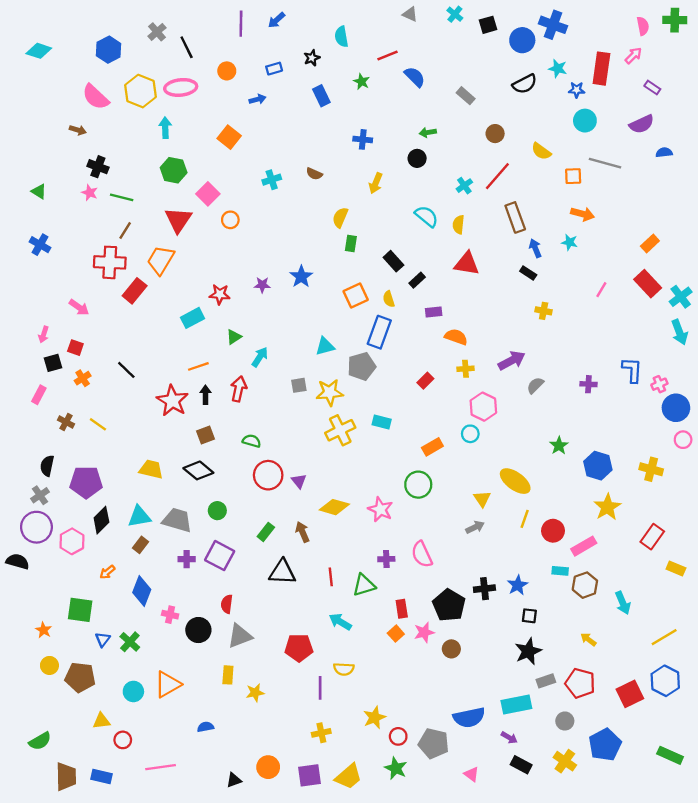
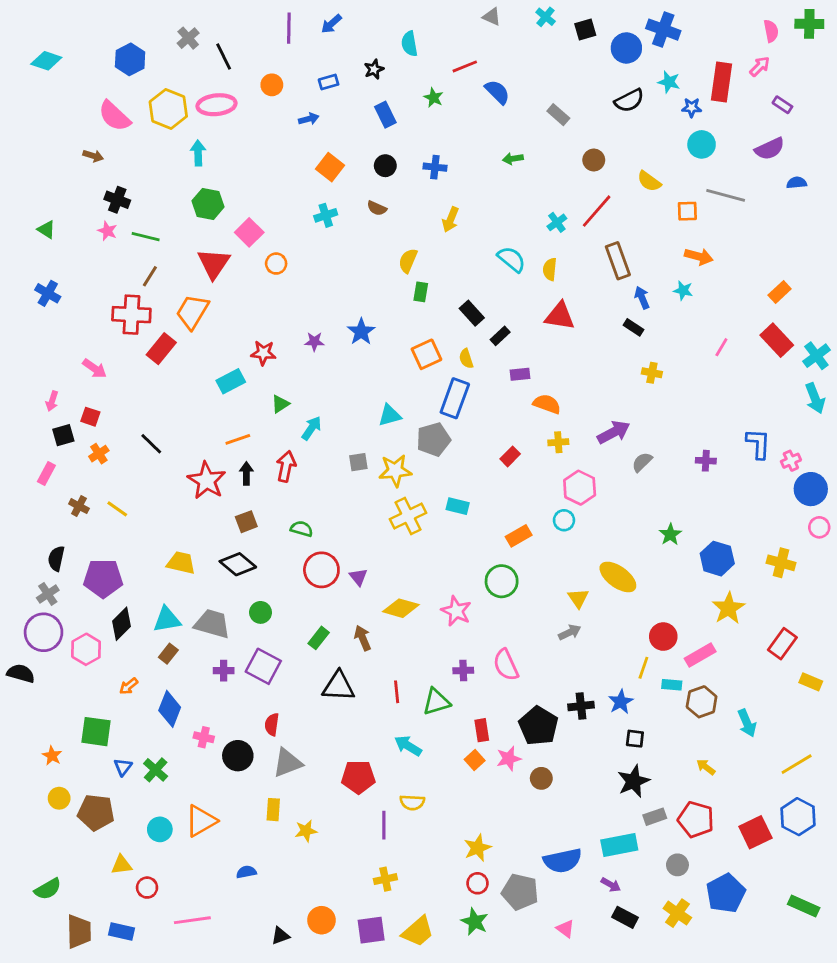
orange square: (229, 137) -> (330, 167), moved
black circle: (417, 158) -> (385, 166), moved
yellow line: (525, 519) -> (643, 668), moved
yellow star: (375, 717) -> (477, 848), moved

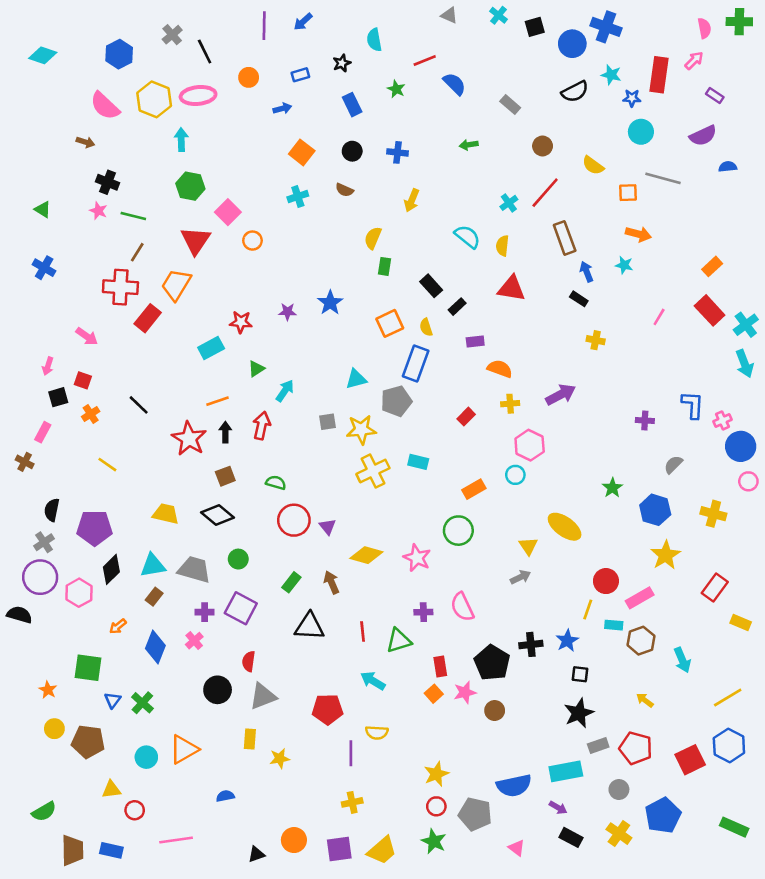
gray semicircle: (642, 462) -> (673, 465), moved
brown cross: (79, 506) -> (25, 462), moved
pink cross: (204, 737) -> (194, 641), moved, turned 36

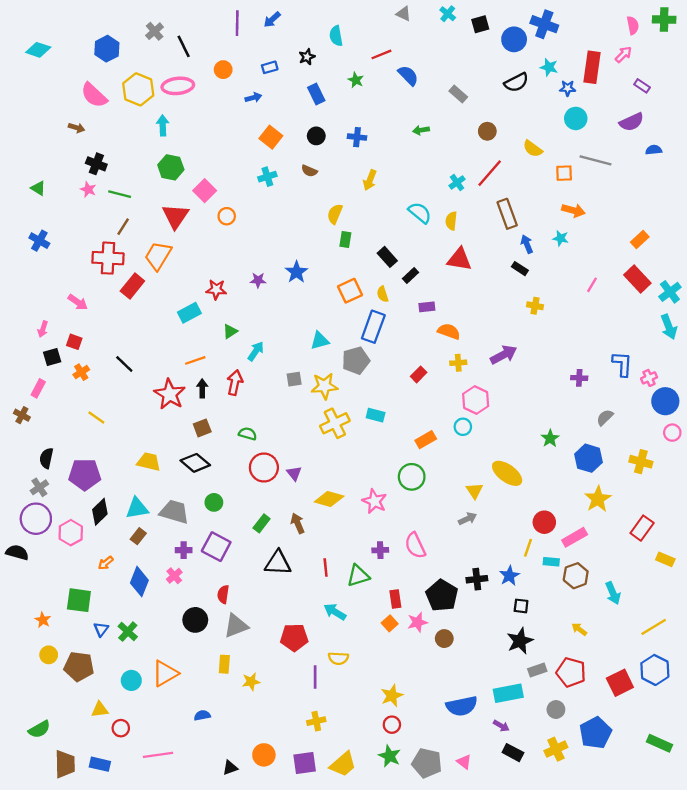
gray pentagon: (475, 814) -> (427, 763), moved
yellow cross: (619, 834) -> (556, 749), turned 30

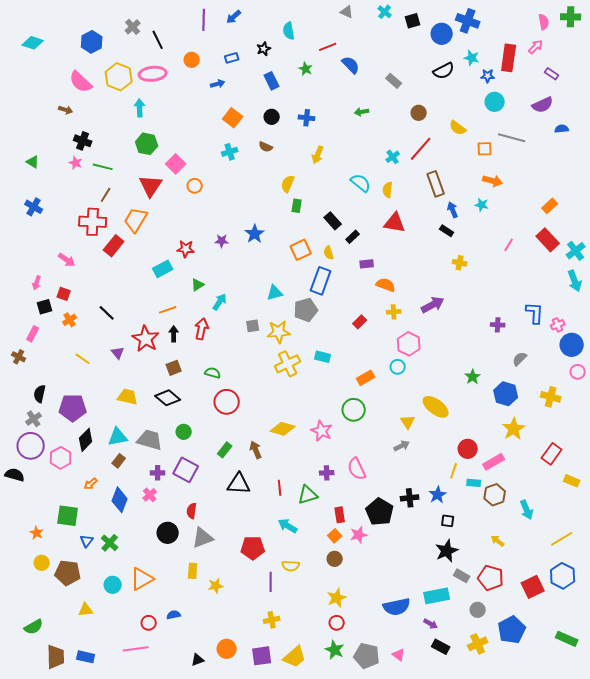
purple triangle: (294, 473) -> (118, 353), moved
brown circle: (444, 639) -> (335, 559), moved
gray rectangle: (537, 670) -> (462, 576), turned 49
red circle: (121, 728) -> (149, 623), moved

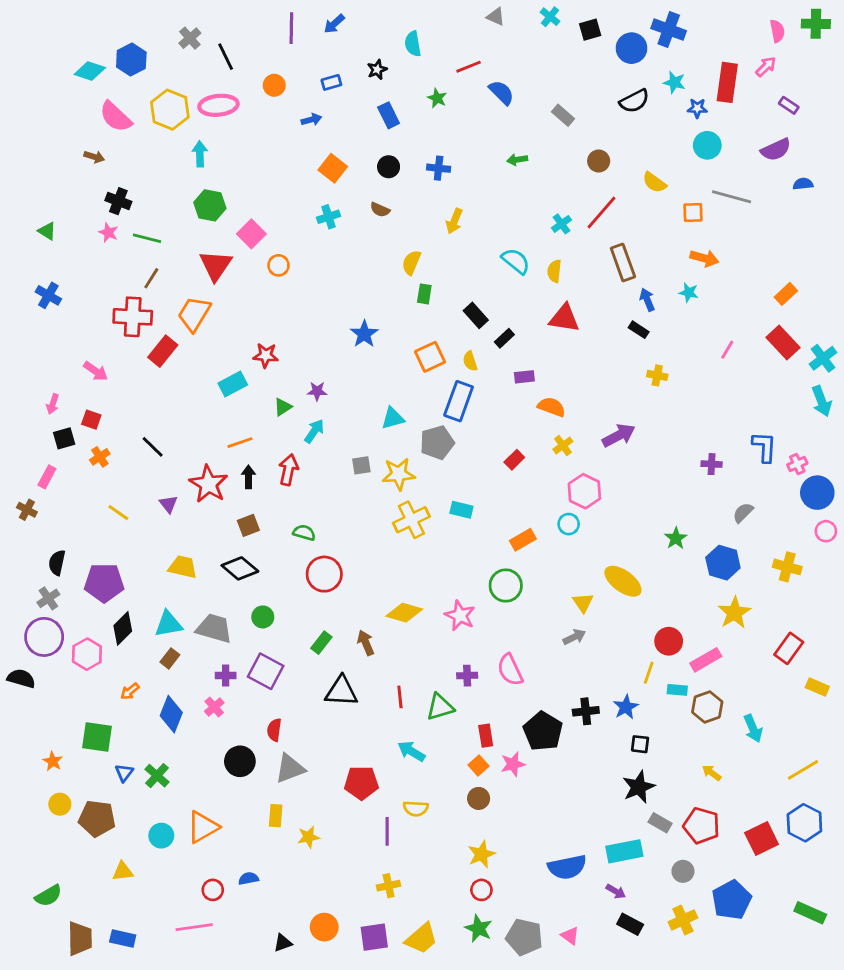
cyan diamond: (33, 43) -> (90, 71), moved
purple star: (222, 241) -> (317, 391), moved
yellow cross: (394, 312) -> (563, 445), turned -32

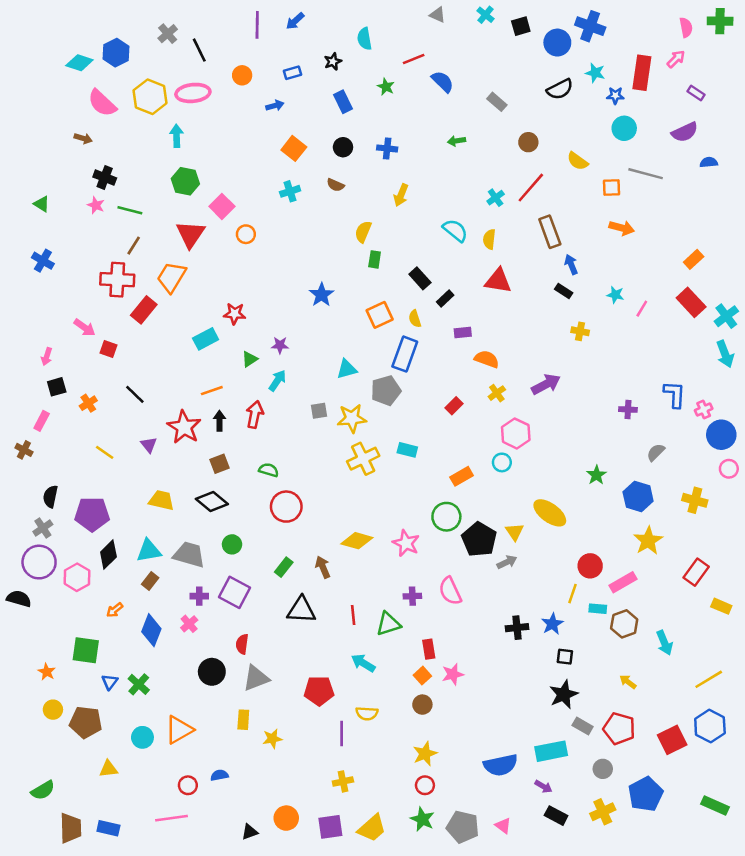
cyan star: (689, 293) -> (615, 295), moved
red square: (91, 420) -> (108, 349), moved
black pentagon: (543, 731) -> (479, 539), moved

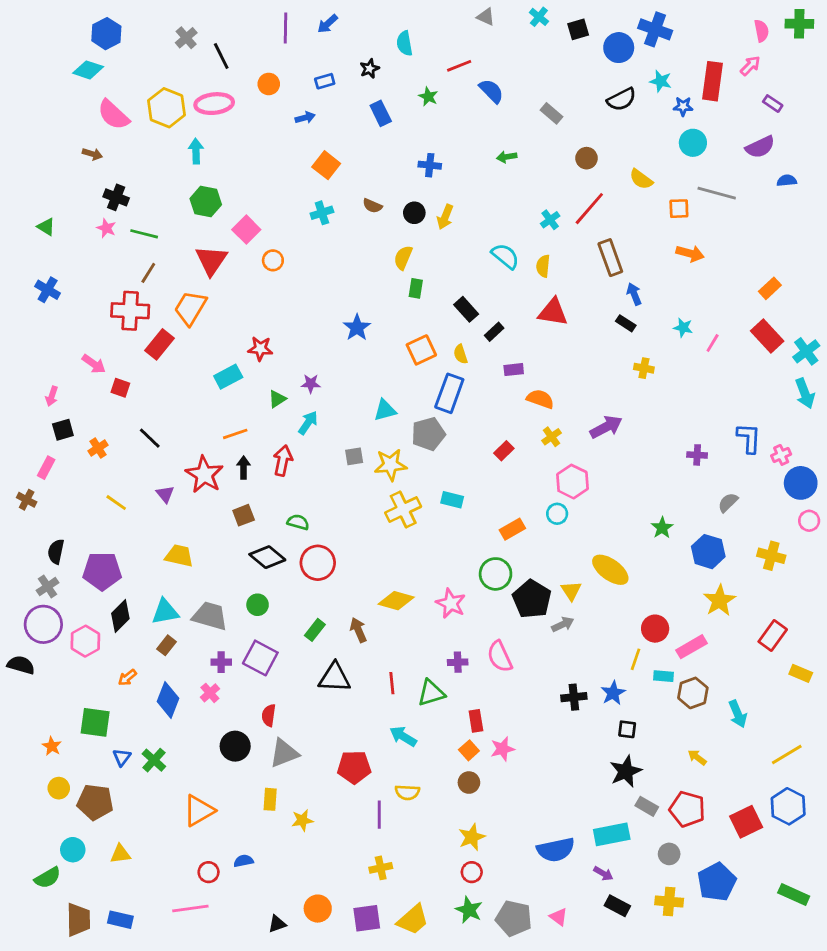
blue hexagon: (116, 53) -> (106, 34), moved
black circle: (343, 147) -> (414, 213), moved
black diamond: (212, 502) -> (267, 557), moved
cyan circle: (142, 737) -> (73, 850), moved
yellow cross: (603, 812) -> (669, 902), turned 30

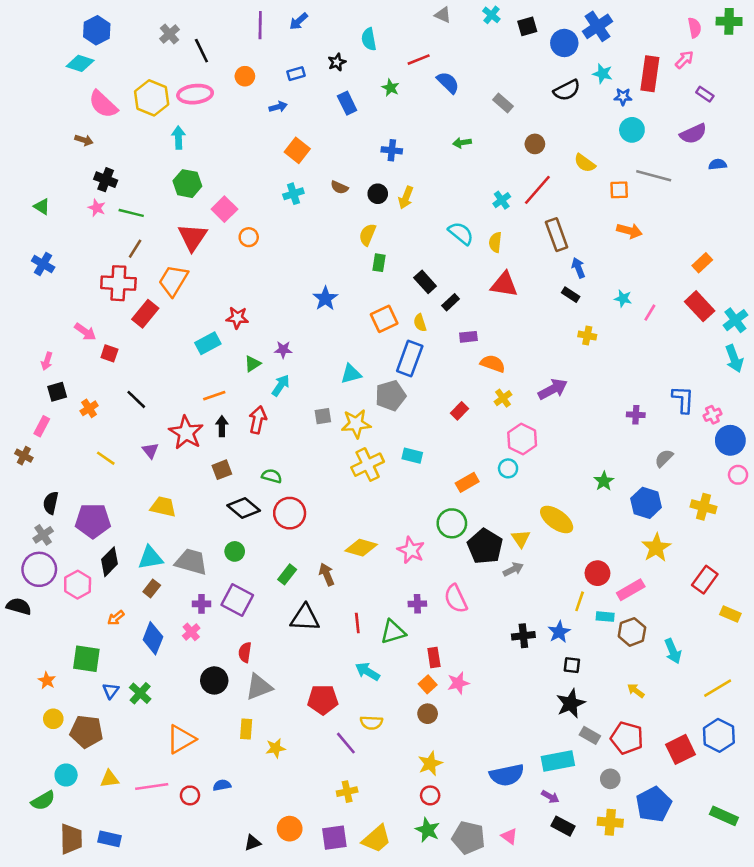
blue cross: (655, 29) -> (597, 26), turned 36
purple line: (379, 815) -> (346, 743), turned -40
pink line: (190, 909) -> (152, 786), moved

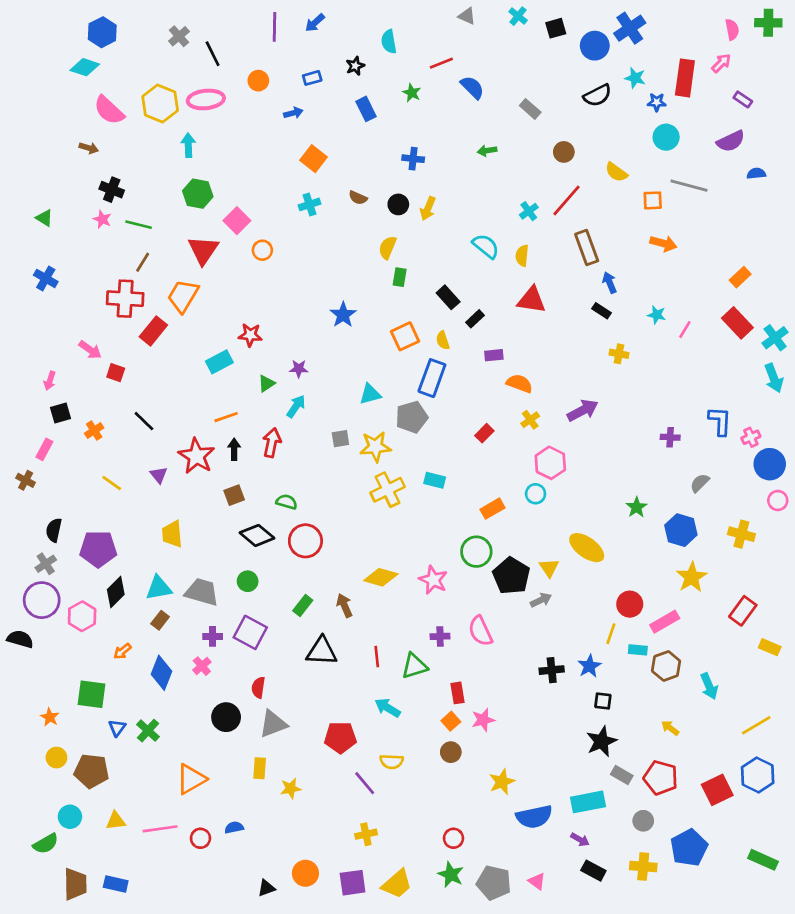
yellow trapezoid: (163, 507) -> (172, 534), turned -108
yellow star: (430, 764) -> (502, 782), moved

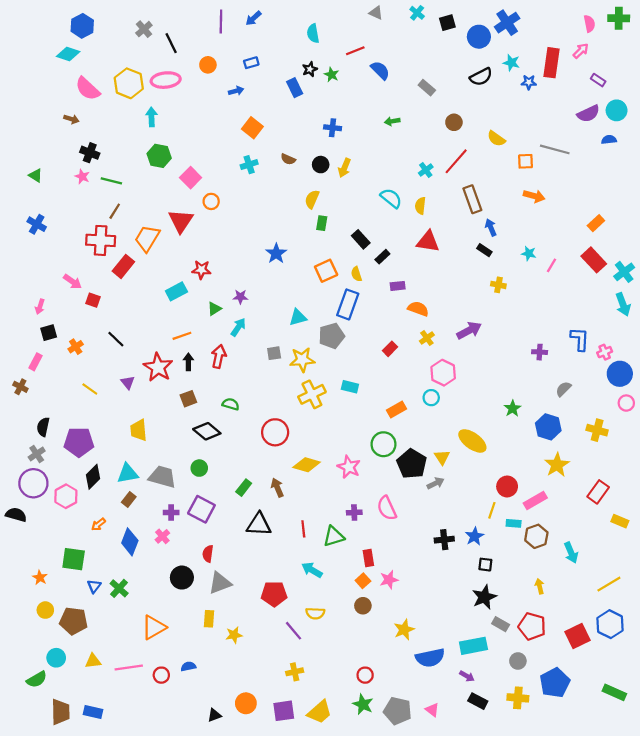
black star: (355, 66) -> (310, 69), moved
cyan circle: (666, 137) -> (617, 110), moved
red triangle: (203, 250) -> (181, 221), moved
red circle: (305, 541) -> (275, 432), moved
yellow arrow: (670, 728) -> (540, 586), turned 40

